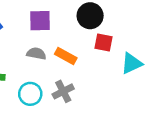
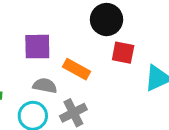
purple square: (40, 21) -> (37, 47), moved
gray semicircle: (36, 54) -> (45, 86), moved

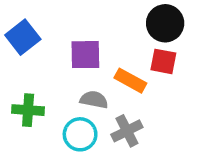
red square: (123, 53) -> (163, 61), moved

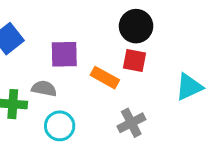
gray semicircle: (94, 100) -> (44, 88), moved
gray cross: (127, 131) -> (131, 123), moved

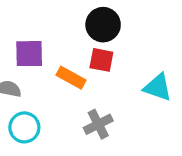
cyan triangle: (189, 87) -> (158, 87), turned 44

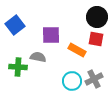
cyan circle: (24, 127) -> (72, 81), moved

